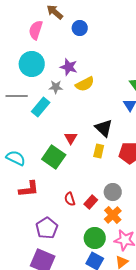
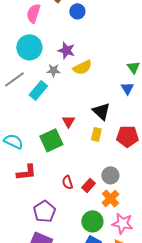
gray line: (17, 96) -> (14, 79), turned -35
green square: (54, 157) -> (51, 140), turned 30

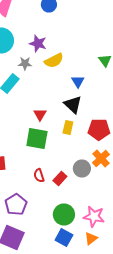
blue triangle: (127, 88) -> (78, 82), moved
green square: (51, 140) -> (37, 138), moved, turned 35
orange cross: (110, 198) -> (101, 158), moved

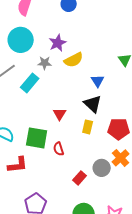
purple star: (38, 44) -> (58, 43), turned 30
green square: (37, 138) -> (37, 138), moved
red semicircle: (39, 176) -> (59, 149), moved

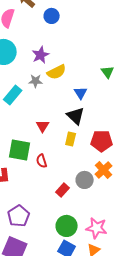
gray star: (45, 63) -> (36, 81), moved

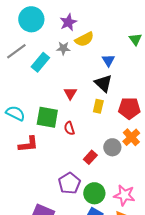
purple pentagon: (19, 216) -> (69, 183), moved

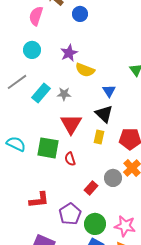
cyan circle: (31, 19) -> (32, 50), size x0.7
yellow semicircle: (84, 39) -> (85, 70), turned 48
gray star: (63, 48) -> (64, 94), moved
red triangle: (70, 93) -> (71, 124), size x1.6
red L-shape: (28, 144) -> (39, 200), moved

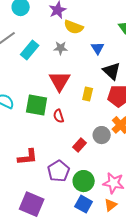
gray star: (64, 94) -> (61, 48), moved
black triangle: (104, 114) -> (112, 71), moved

